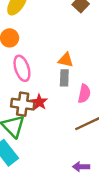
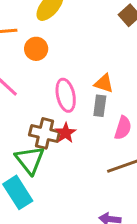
pink ellipse: (22, 68) -> (66, 95), moved

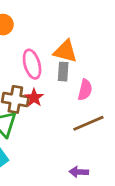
orange triangle: (104, 83) -> (65, 51), size x1.4

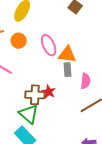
pink ellipse: (32, 64) -> (49, 45), moved

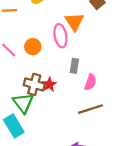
orange circle: (19, 41) -> (33, 47), moved
orange triangle: (67, 54) -> (74, 22), moved, turned 36

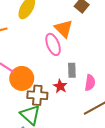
orange circle: (33, 47) -> (22, 78), moved, size x1.5
red star: (49, 84) -> (60, 86), moved

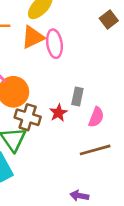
orange triangle: (64, 29) -> (33, 37), moved, turned 36
pink ellipse: (53, 44) -> (54, 44), moved

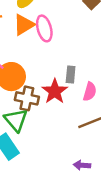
red star: (58, 113) -> (55, 91), size x1.5

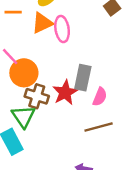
gray rectangle: (71, 75) -> (83, 78), size x1.5

